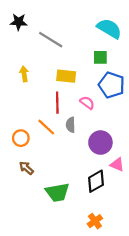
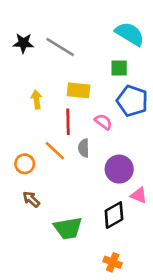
black star: (19, 22) -> (23, 43), moved
yellow arrow: (24, 74) -> (36, 100), moved
orange cross: (95, 221) -> (113, 262), turned -32

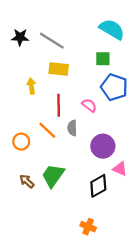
yellow rectangle: (78, 90) -> (59, 69), moved
brown arrow: (31, 199) -> (27, 181), moved
green trapezoid: (68, 228) -> (53, 176), moved, turned 135
orange cross: (113, 262) -> (88, 227), moved

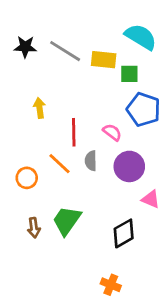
yellow rectangle: (59, 69) -> (104, 60), moved
purple circle: (103, 146) -> (129, 166), moved
pink triangle: (120, 169) -> (151, 199), moved
brown arrow: (27, 181) -> (34, 228), turned -140

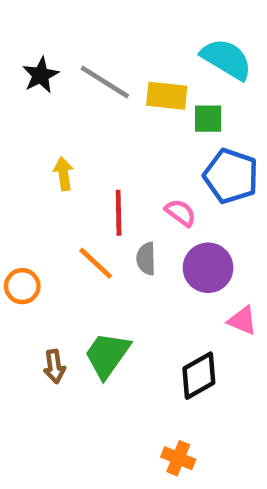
black star: (25, 47) -> (41, 75), turned -30
orange circle: (27, 178) -> (22, 286), moved

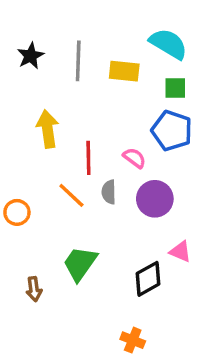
gray line: (105, 82) -> (78, 61), turned 60
green square: (208, 119) -> (175, 88), moved
yellow arrow: (64, 174) -> (48, 129), size x1.5
pink triangle: (242, 321) -> (180, 252), moved
brown arrow: (54, 366) -> (34, 289), moved

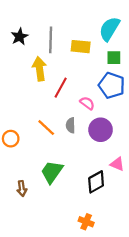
cyan semicircle: (168, 44) -> (109, 29), turned -90
yellow arrow: (48, 129) -> (40, 69), moved
red line: (88, 158) -> (61, 88), moved, turned 30

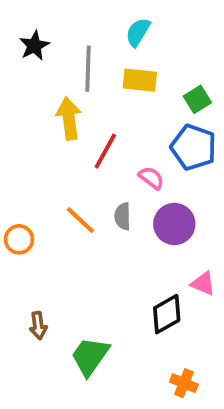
cyan semicircle: (109, 29) -> (138, 32), moved, size x0.7
black star: (20, 37) -> (34, 46), moved
green square: (114, 58) -> (197, 99), turned -32
green trapezoid: (52, 172) -> (90, 356), moved
orange cross: (86, 222) -> (184, 383), moved

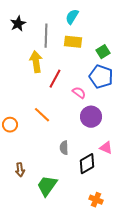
gray semicircle: (123, 216) -> (64, 148), moved

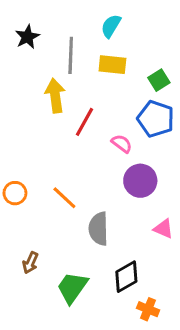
orange line: (42, 115) -> (64, 198), moved
gray semicircle: (64, 148) -> (99, 229), size x1.5
black diamond: (87, 164) -> (126, 277), moved
brown arrow: (20, 170) -> (30, 263), turned 32

